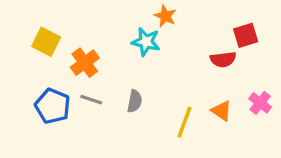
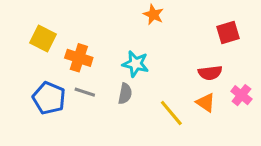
cyan star: (146, 42) -> (136, 64), moved
red semicircle: (223, 59) -> (210, 73), moved
orange cross: (85, 63) -> (79, 58), turned -35
yellow line: (185, 122) -> (171, 113), turned -60

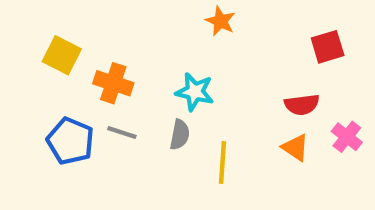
yellow line: (171, 113) -> (223, 162), moved, turned 44

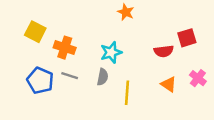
red square: (328, 47) -> (187, 38), moved
cyan star: (195, 92) -> (111, 52), turned -30
red semicircle: (302, 105) -> (164, 51), moved

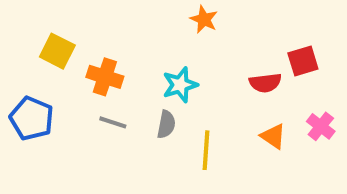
blue pentagon: (40, 81) -> (32, 118), moved

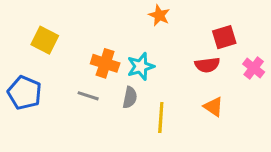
red square: (303, 61) -> (224, 37), moved
orange cross: (105, 77) -> (105, 63), moved
pink cross: (321, 126) -> (254, 68), moved

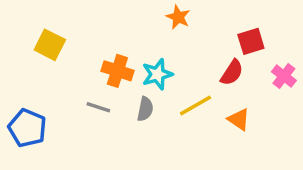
red semicircle: (207, 65) -> (232, 73), turned -50
blue pentagon: (25, 93) -> (27, 128), moved
yellow line: (161, 118) -> (195, 106), moved, turned 56

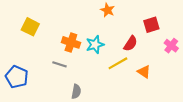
red semicircle: (232, 73) -> (131, 44), moved
gray semicircle: (145, 109) -> (76, 92), moved

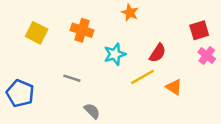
red square: (151, 25) -> (199, 30), moved
orange cross: (71, 42) -> (82, 30), moved
gray semicircle: (76, 92) -> (92, 111), turned -56

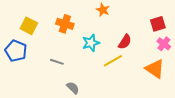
orange triangle: (174, 87) -> (155, 69), moved, size x1.5
blue pentagon: (20, 93) -> (16, 51), moved

